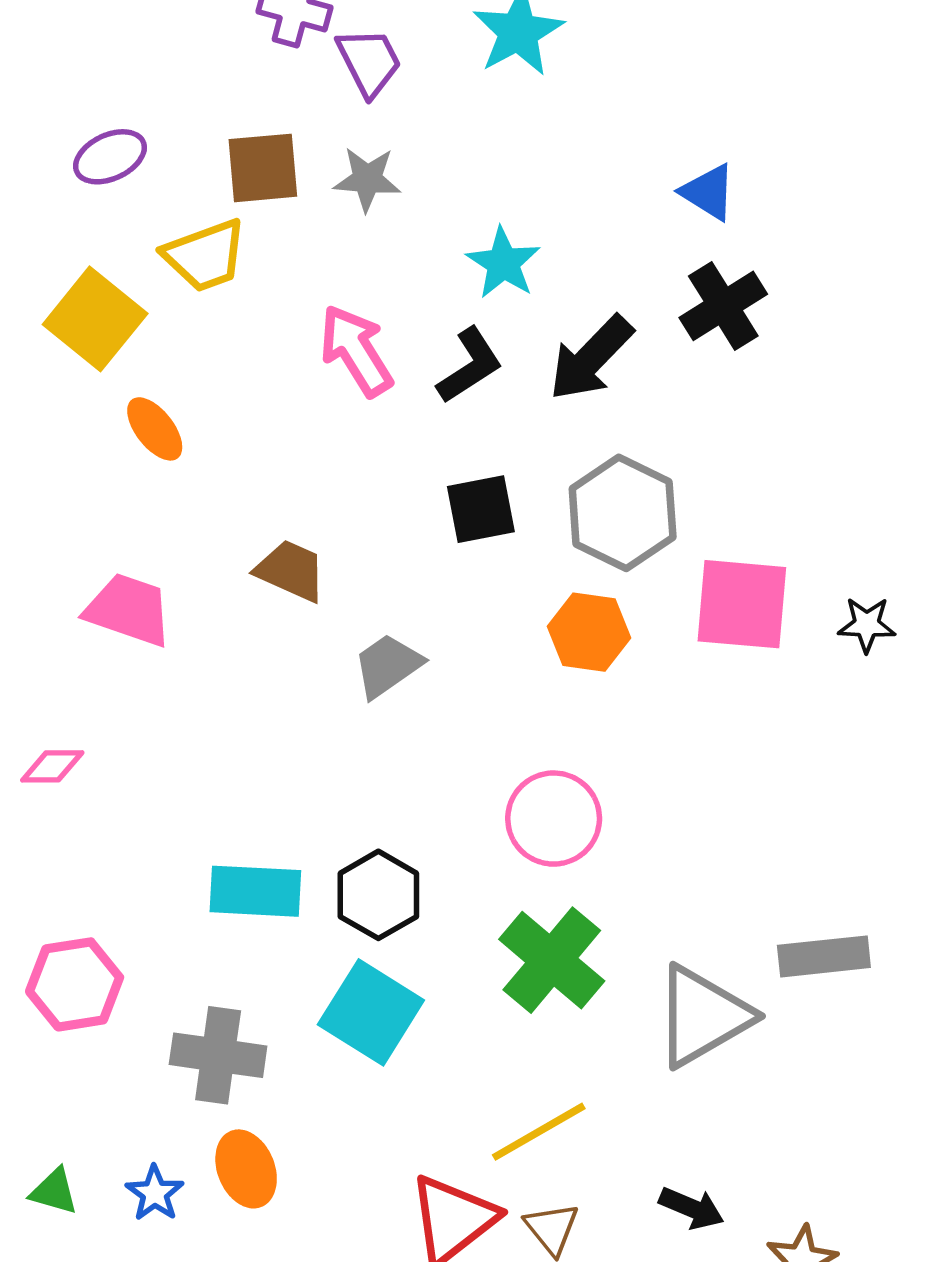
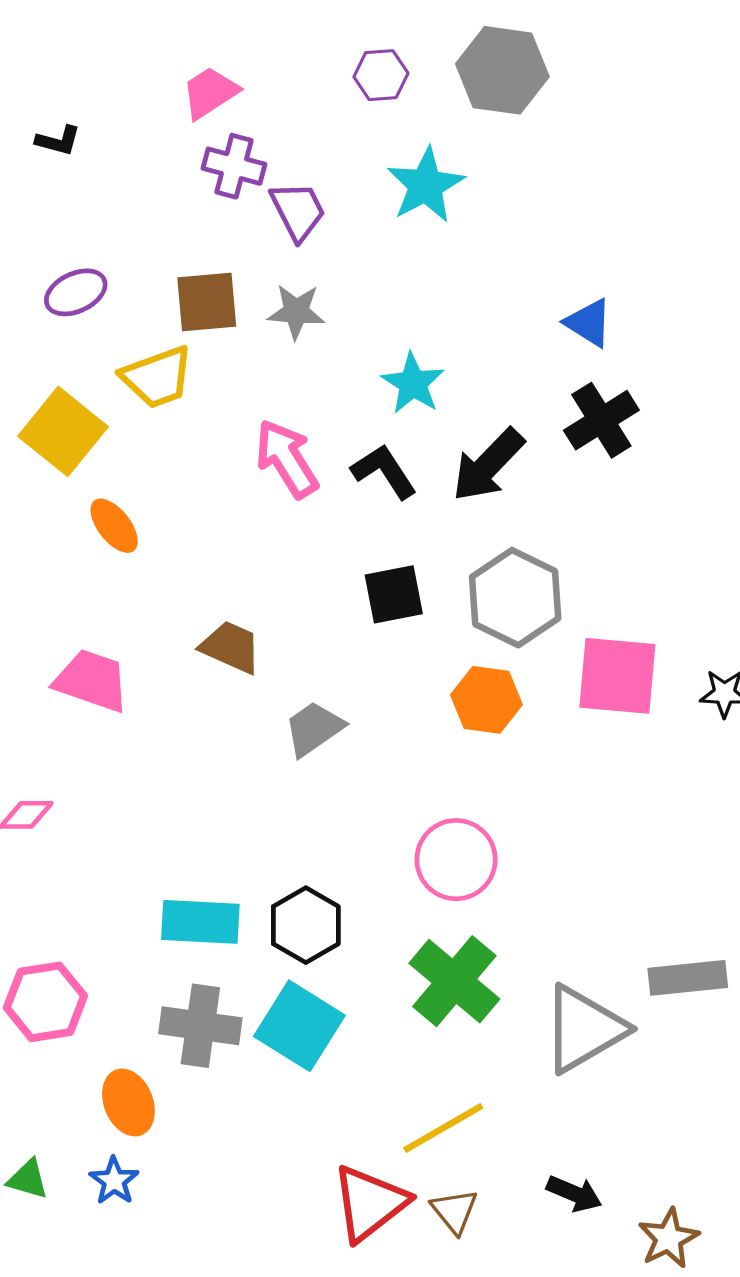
black L-shape: (470, 366) -> (384, 471), turned -90
gray cross: (218, 1055) -> (200, 1026), moved
orange ellipse: (246, 1169) -> (128, 1102), moved

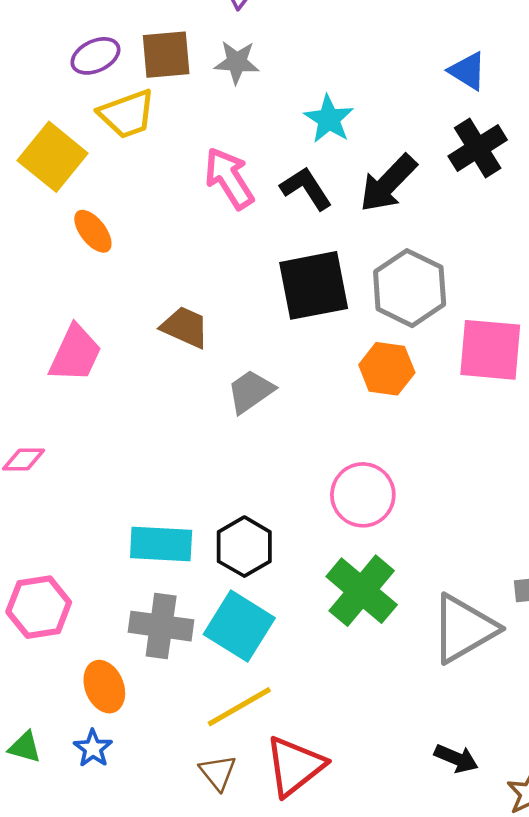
purple ellipse: (76, 292) -> (95, 56), moved
black square: (394, 594) -> (314, 285), size x1.5
pink trapezoid: (92, 681) -> (75, 354), turned 96
yellow line: (443, 1128) -> (239, 707), moved
brown triangle: (454, 1211) -> (218, 772), moved

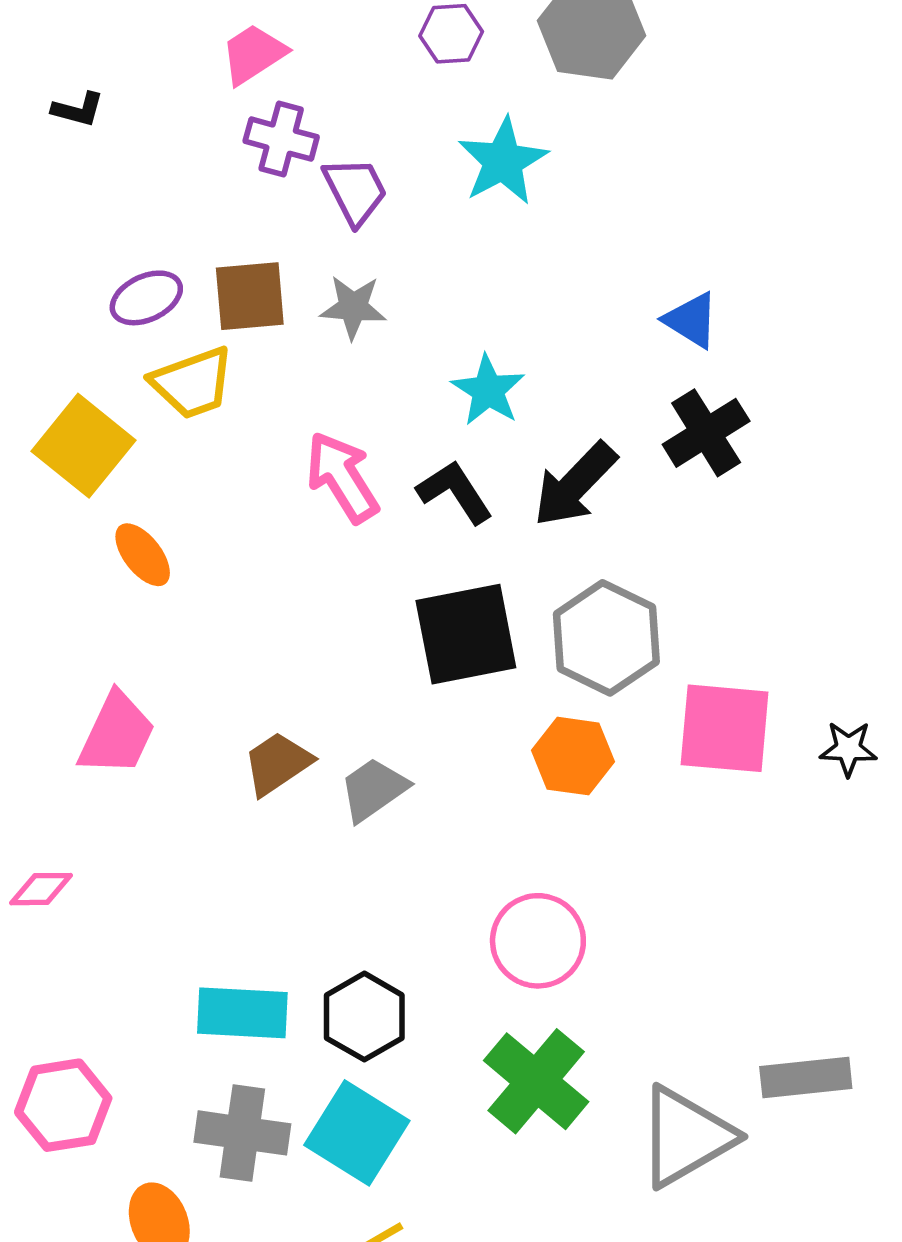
brown trapezoid: (185, 327) -> (277, 763), moved, turned -58

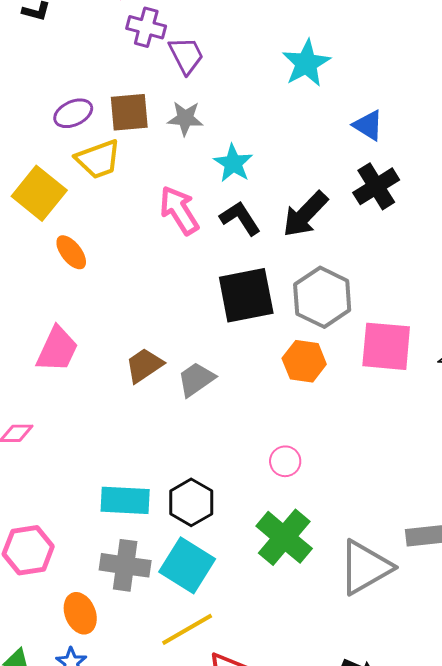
cyan star: (503, 161) -> (306, 63), moved
cyan star: (488, 390) -> (233, 163), moved
pink circle: (538, 941) -> (285, 461), size x0.6

